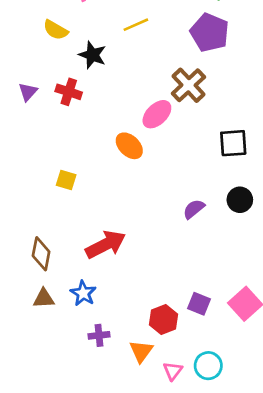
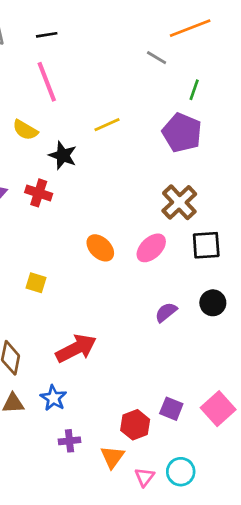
brown cross: (189, 85) -> (179, 202), moved
pink ellipse: (157, 114) -> (151, 248), moved

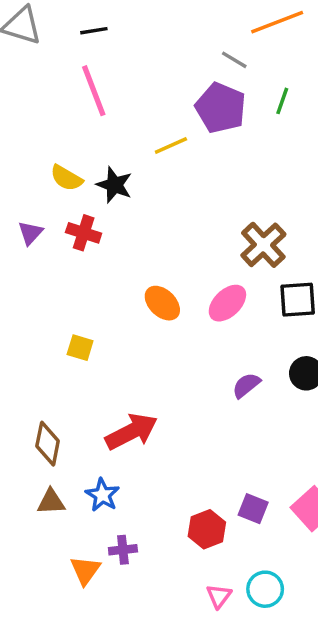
yellow semicircle: (25, 130) -> (66, 178), moved
purple pentagon: (182, 133) -> (221, 108), moved
orange triangle: (112, 457) -> (85, 570), moved

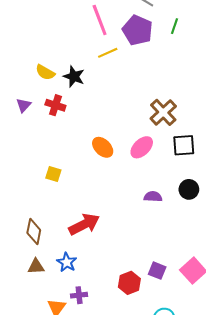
pink line: (94, 91) -> (100, 20), moved
purple semicircle: (246, 385) -> (153, 197), turned 42

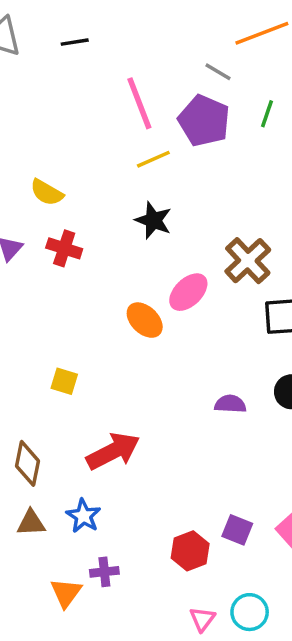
black star: (74, 76) -> (153, 220), moved
pink ellipse: (142, 147) -> (188, 292), moved
yellow square: (53, 174) -> (64, 381), moved

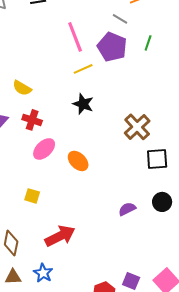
pink ellipse: (188, 292) -> (44, 149), moved
purple semicircle: (230, 404) -> (127, 209), turned -30

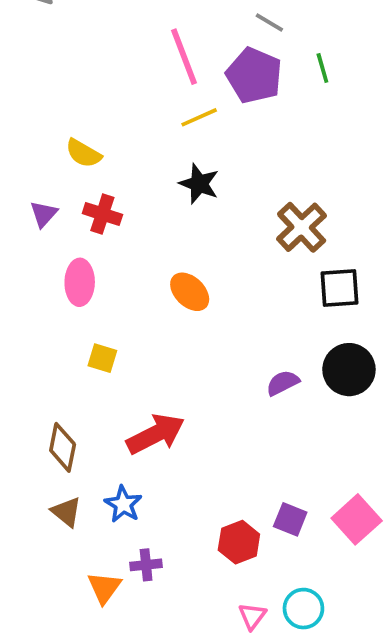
green line: (148, 43) -> (322, 68), turned -35
pink ellipse: (44, 149) -> (80, 282), moved, turned -45
black circle: (162, 202) -> (349, 370), size x1.4
brown triangle: (13, 277) -> (66, 512), turned 42

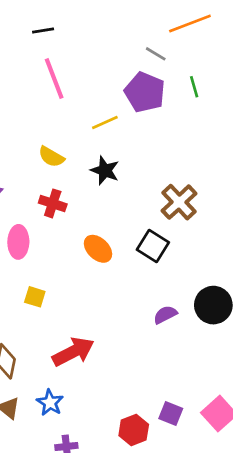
pink line: (184, 57) -> (54, 79), moved
yellow semicircle: (83, 153) -> (51, 157), moved
red cross: (102, 214) -> (53, 203), moved
black square: (340, 288) -> (153, 246), moved, turned 36

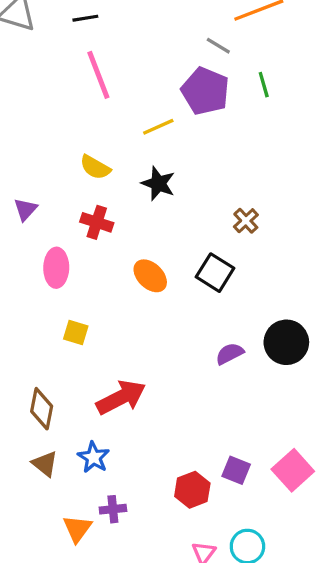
brown cross: (179, 202) -> (246, 221), size x0.6

